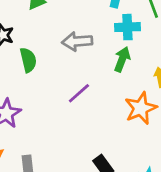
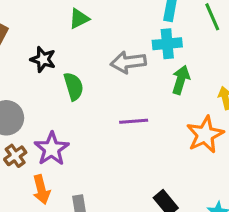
cyan cross: (127, 27) -> (167, 44), moved
purple line: (79, 93) -> (134, 121), turned 40

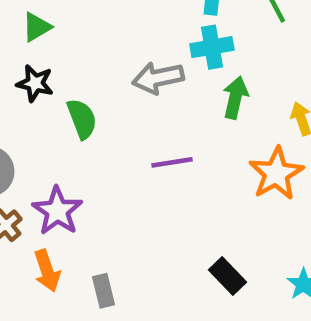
green triangle: (79, 19) -> (37, 27), moved

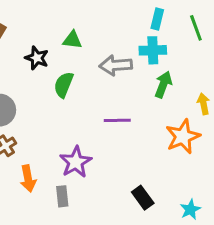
green triangle: (37, 27) -> (72, 40), moved, turned 30
green semicircle: (82, 119) -> (64, 85), turned -145
purple star: (57, 211) -> (76, 162), moved

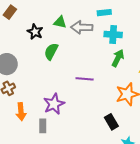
cyan rectangle: (157, 19) -> (104, 13), moved, turned 64
gray arrow: (116, 65) -> (82, 27), moved
black rectangle: (143, 198) -> (111, 122), moved

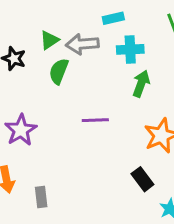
green triangle: (60, 22) -> (49, 40), turned -40
green semicircle: (51, 51) -> (59, 71), moved
purple star: (54, 104) -> (21, 130), moved

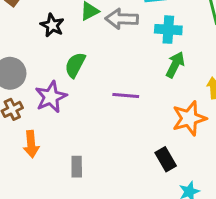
green semicircle: (59, 71) -> (75, 65), moved
gray rectangle: (41, 197) -> (77, 167), moved

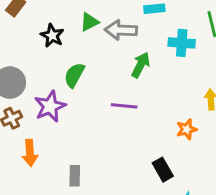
cyan cross: (168, 30) -> (182, 43), moved
green arrow: (175, 65) -> (141, 65), moved
orange star: (189, 118) -> (187, 129), size x0.6

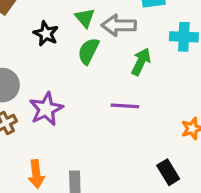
green triangle: (89, 22) -> (85, 18), turned -42
green semicircle: (74, 75) -> (88, 51), moved
orange arrow: (30, 153) -> (36, 174), moved

